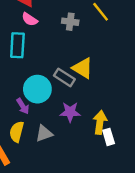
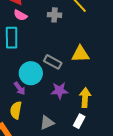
yellow triangle: (83, 68) -> (80, 54), moved, turned -30
gray triangle: (44, 133) -> (47, 123), moved
white rectangle: (109, 137) -> (79, 121), moved, turned 48

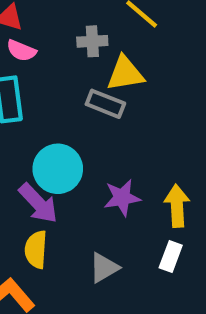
yellow triangle: (80, 54) -> (125, 74), moved
gray rectangle: (53, 62) -> (105, 104), moved
purple arrow: (20, 88) -> (38, 203), size x1.5

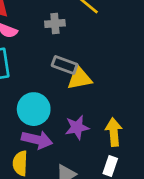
yellow triangle: (125, 74) -> (79, 78), moved
purple arrow: (38, 203) -> (37, 140), moved, turned -32

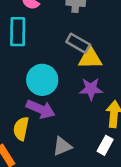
purple star: (77, 127) -> (91, 89), moved

